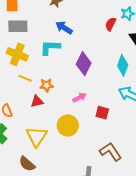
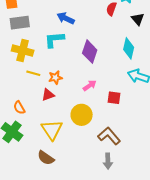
brown L-shape: (111, 152) -> (109, 136), moved

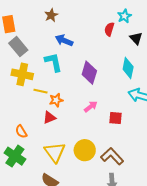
gray rectangle: (20, 23) -> (18, 47), turned 60
cyan L-shape: (54, 40) -> (53, 62), turned 85
yellow line: (33, 73) -> (40, 91), moved
yellow circle: (82, 115) -> (85, 150), moved

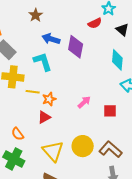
red semicircle: (109, 29) -> (95, 23), turned -128
purple diamond: (89, 73) -> (76, 47), moved

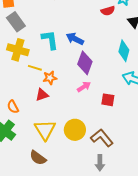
blue arrow: (51, 39) -> (75, 39), moved
purple diamond: (76, 47) -> (85, 63), moved

